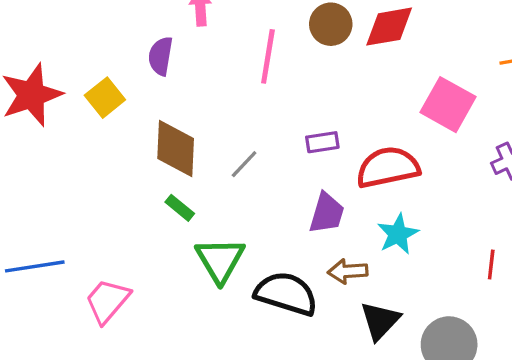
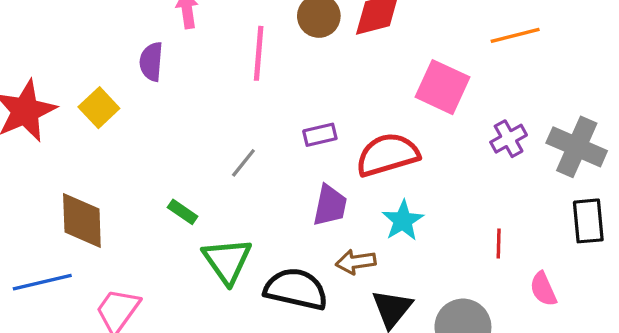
brown diamond: (176, 149) -> (82, 220), moved

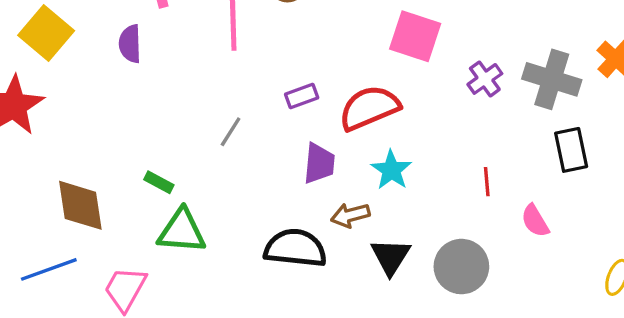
yellow square: (99, 108) -> (46, 33), moved, size x1.4
green rectangle: (183, 212) -> (159, 182), moved
green triangle: (227, 261) -> (182, 231), moved, turned -44

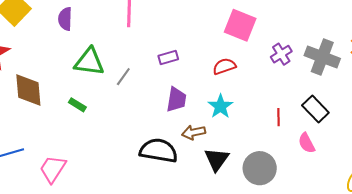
red semicircle: (369, 108) -> (224, 66), moved, size x0.6
black rectangle: (571, 150) -> (315, 109), moved, turned -36
brown diamond: (80, 205) -> (28, 90), moved
green triangle: (182, 231) -> (89, 62), moved

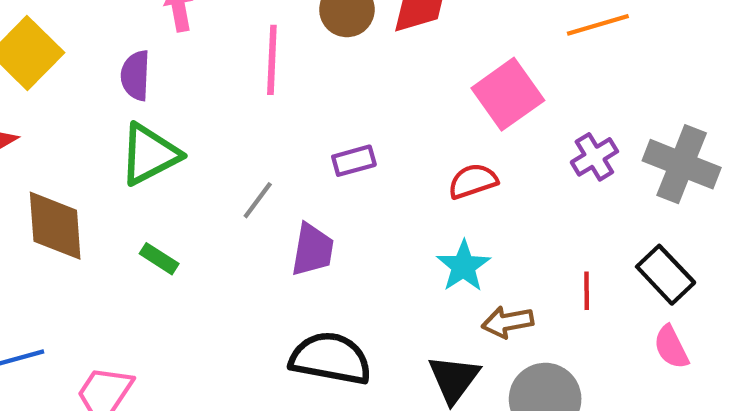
pink square: (240, 25) -> (508, 94), turned 32
green triangle: (89, 62) -> (150, 154), moved, turned -36
purple trapezoid: (176, 99) -> (313, 250), moved
brown arrow: (194, 132) -> (508, 322), moved
pink semicircle: (307, 143) -> (671, 347), moved

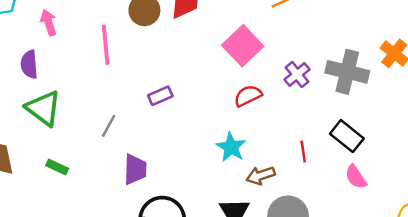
green triangle: (150, 154) -> (43, 108), turned -48
red semicircle: (473, 181) -> (248, 96), moved
purple trapezoid: (313, 250) -> (135, 169), moved

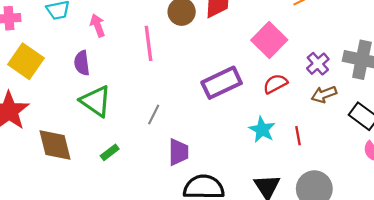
purple rectangle: (160, 96) -> (222, 83), moved, size x1.8
red line: (303, 151) -> (298, 136), moved
green rectangle: (57, 167) -> (110, 152), turned -60
brown arrow: (261, 175) -> (324, 94), moved

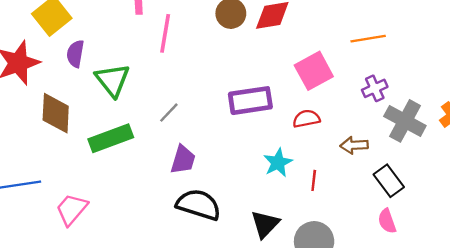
pink line: (149, 43) -> (165, 33), moved
purple semicircle: (82, 63) -> (75, 54), moved
purple cross: (318, 64) -> (375, 88), moved
green rectangle: (110, 152) -> (111, 138), size x2.0

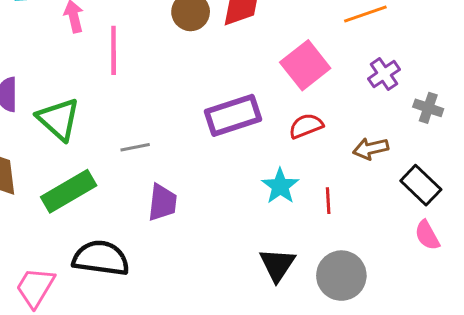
gray line: (169, 113) -> (135, 147), turned 45
gray cross: (405, 121) -> (428, 108), size x0.6
black semicircle: (199, 205) -> (101, 258), moved

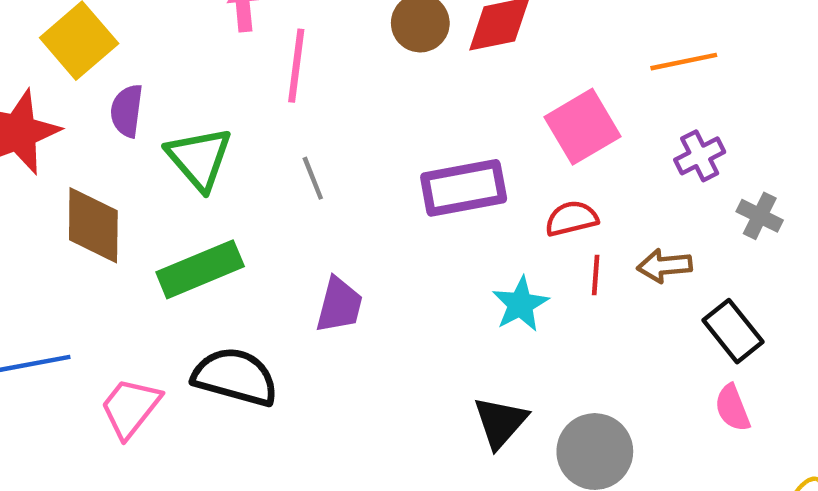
gray line: (135, 147) -> (313, 178), moved, turned 72
red line: (328, 201) -> (596, 275), moved

